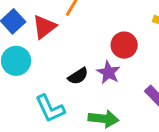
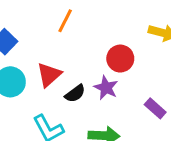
red triangle: (44, 27) -> (49, 75), moved

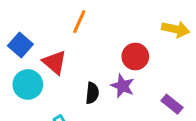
red triangle: (49, 75) -> (55, 62), moved, turned -36
black semicircle: (75, 94) -> (92, 93), turned -45

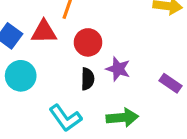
red circle: (135, 56) -> (88, 42), moved
red triangle: (55, 62) -> (44, 32), moved, turned -36

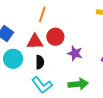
red triangle: (44, 32) -> (35, 42), moved
black semicircle: (88, 79) -> (40, 62), moved

